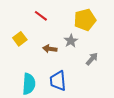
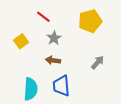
gray star: (71, 41) -> (54, 38), moved
brown arrow: (50, 49) -> (53, 60), moved

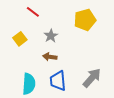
red line: (43, 17) -> (33, 12), moved
gray arrow: (98, 62) -> (92, 78), moved, size x1.5

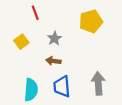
red line: (33, 12) -> (35, 13), turned 32
gray arrow: (92, 78) -> (98, 83), turned -45

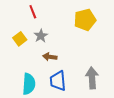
gray star: (54, 38) -> (41, 36), moved

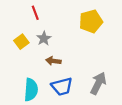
gray arrow: (92, 78) -> (98, 83), turned 30
blue trapezoid: (58, 81) -> (62, 87), turned -100

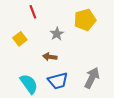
gray star: (44, 38) -> (57, 34), moved
cyan semicircle: (31, 90) -> (29, 84), turned -40

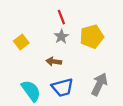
red line: (33, 12) -> (61, 17), moved
yellow pentagon: (85, 20) -> (92, 37), moved

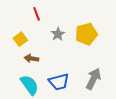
red line: (61, 17) -> (37, 14), moved
brown arrow: (54, 61) -> (31, 58), moved

